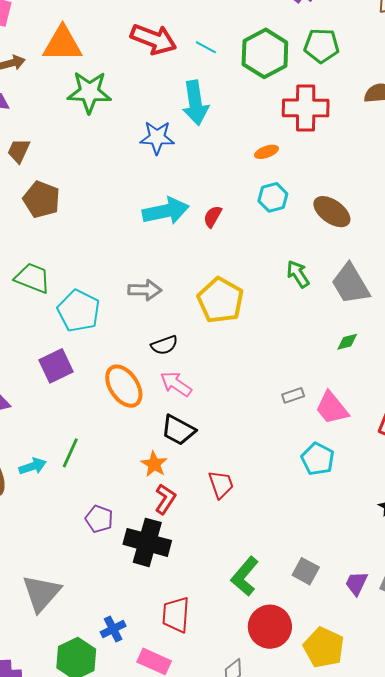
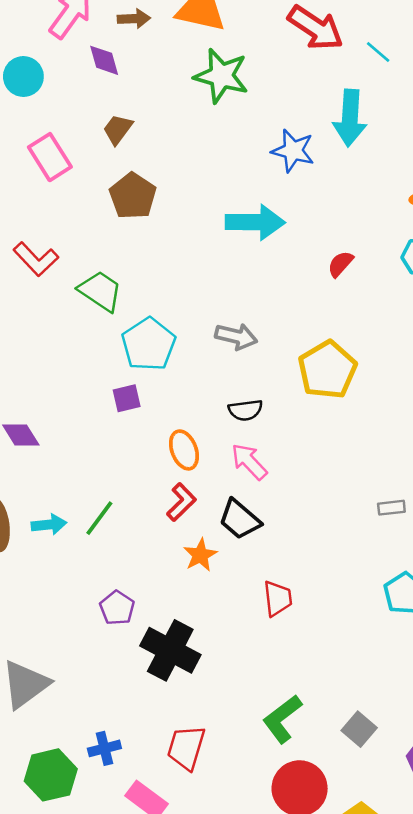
cyan arrow: (166, 211) -> (255, 222), moved
purple square: (56, 366) -> (127, 398), moved, size x0.7
orange ellipse: (124, 386) -> (184, 450), size x0.7
red L-shape: (165, 499) -> (181, 502), moved

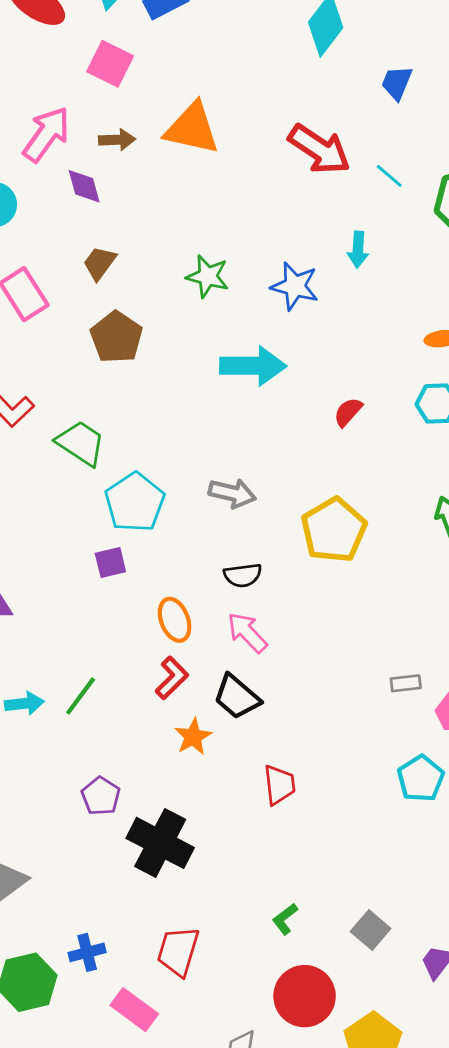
green star: (221, 76) -> (208, 276), moved, size x0.7
cyan arrow: (350, 118) -> (358, 250), size x0.6
green L-shape: (282, 719) -> (285, 919), size x0.6

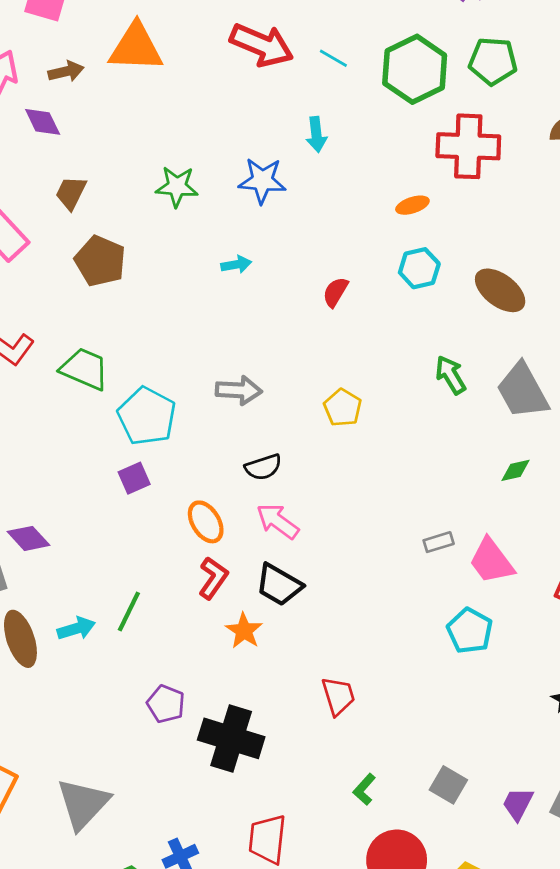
cyan arrow: (253, 366) -> (236, 265), size x0.5
yellow pentagon: (334, 530) -> (343, 408), size x0.6
red trapezoid: (279, 785) -> (338, 696), moved

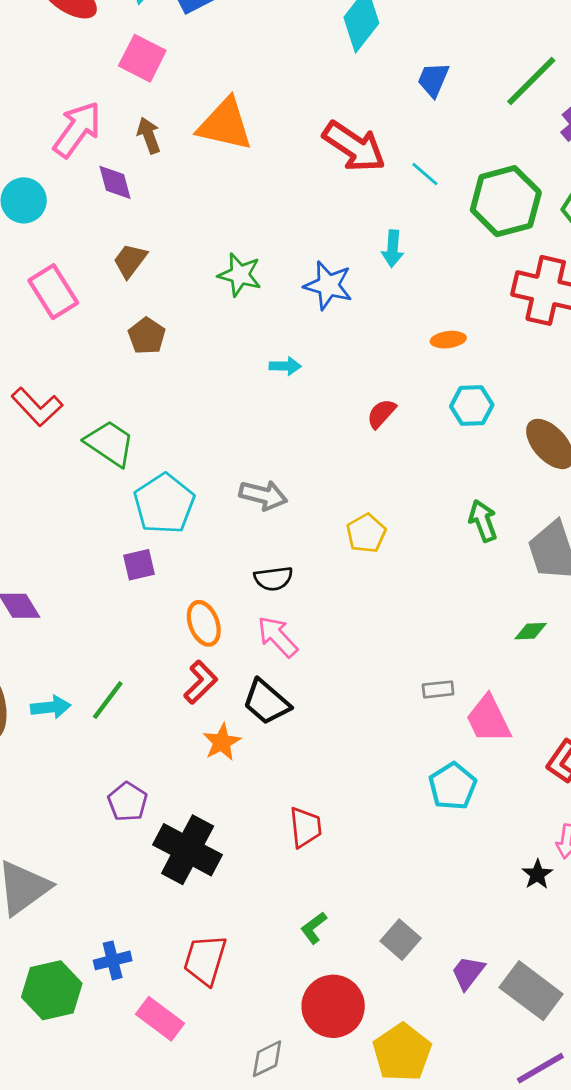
brown arrow: (66, 71) -> (149, 135), turned -108
orange ellipse: (412, 205) -> (448, 340), moved
brown pentagon: (100, 261) -> (147, 336), size x0.7

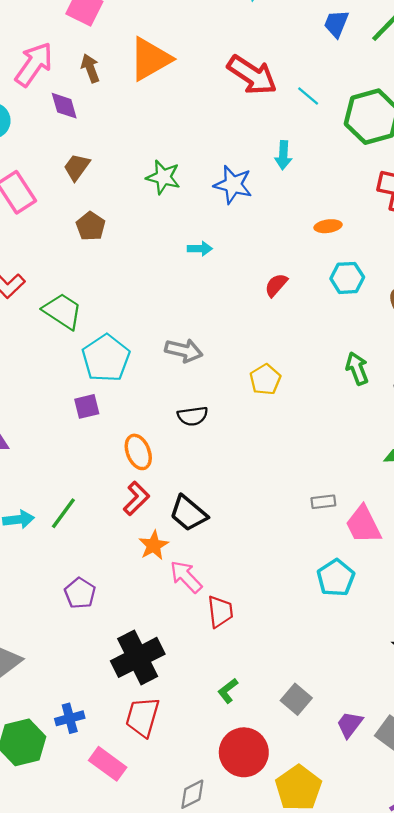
blue trapezoid: (433, 80) -> (336, 24), moved
orange triangle: (225, 125) -> (150, 59), turned -42
pink arrow: (277, 637) -> (186, 577), moved
black cross: (188, 850) -> (138, 657), moved, turned 36

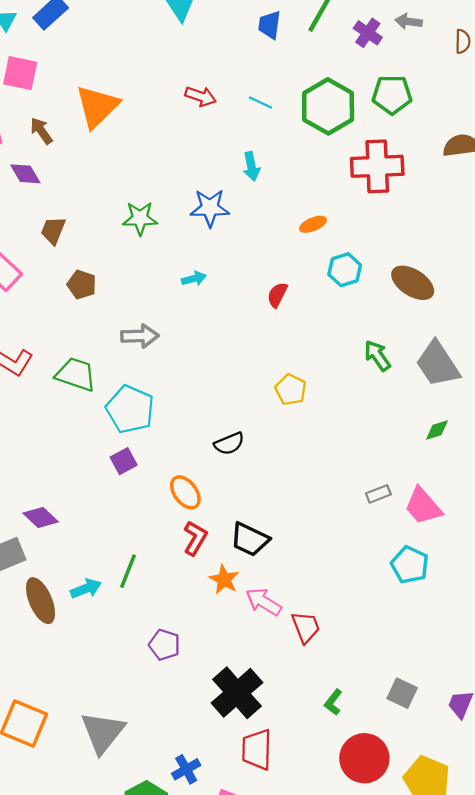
red arrow: (252, 75) -> (201, 96), size x0.6
gray arrow: (184, 351) -> (140, 336), moved

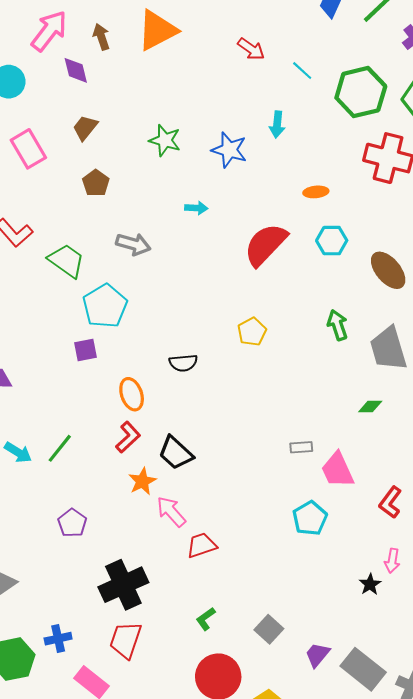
red semicircle: (277, 295) -> (266, 245), size x2.0
cyan arrow: (86, 589) -> (18, 452), turned 36
red trapezoid: (306, 627) -> (202, 545), turned -104

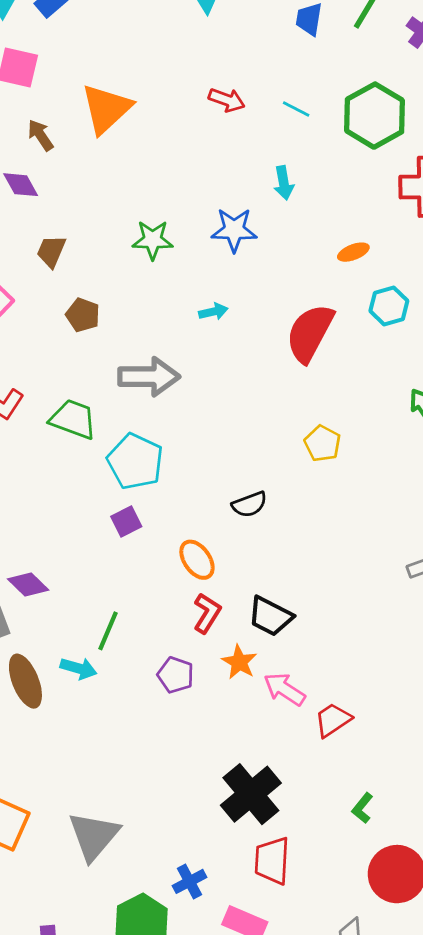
gray arrow: (133, 244) -> (149, 377), size x1.4
green line: (60, 448) -> (108, 631), moved
purple pentagon: (72, 523) -> (176, 675), moved

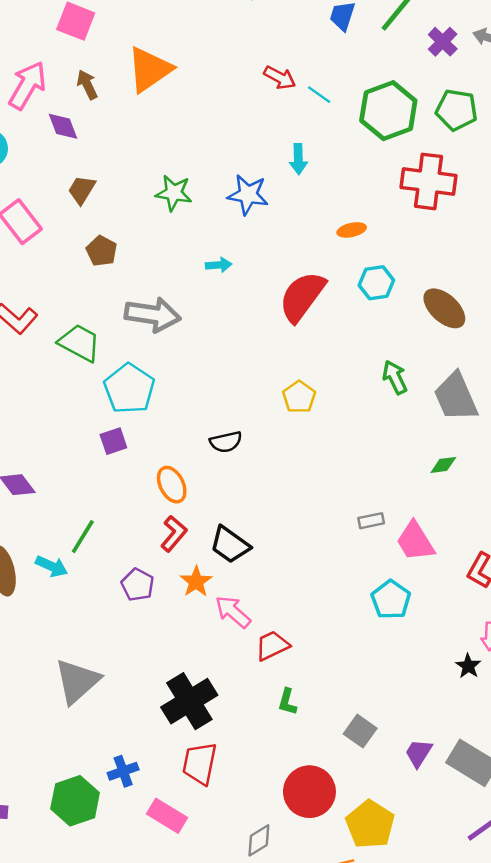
red arrow: (227, 100) -> (280, 78), moved
green L-shape: (362, 808) -> (287, 702), moved, turned -32
gray triangle: (94, 836) -> (77, 681), moved

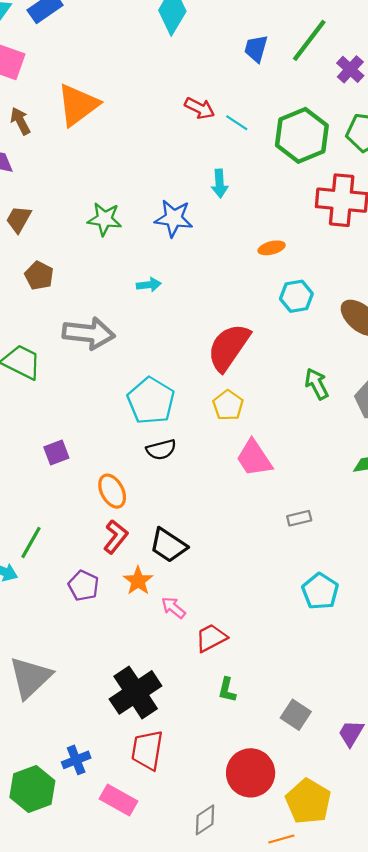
red semicircle: (302, 297) -> (229, 347), moved
cyan pentagon: (129, 389) -> (151, 401), moved
pink trapezoid: (415, 541) -> (254, 458), moved
pink arrow: (233, 612) -> (173, 608), size x0.7

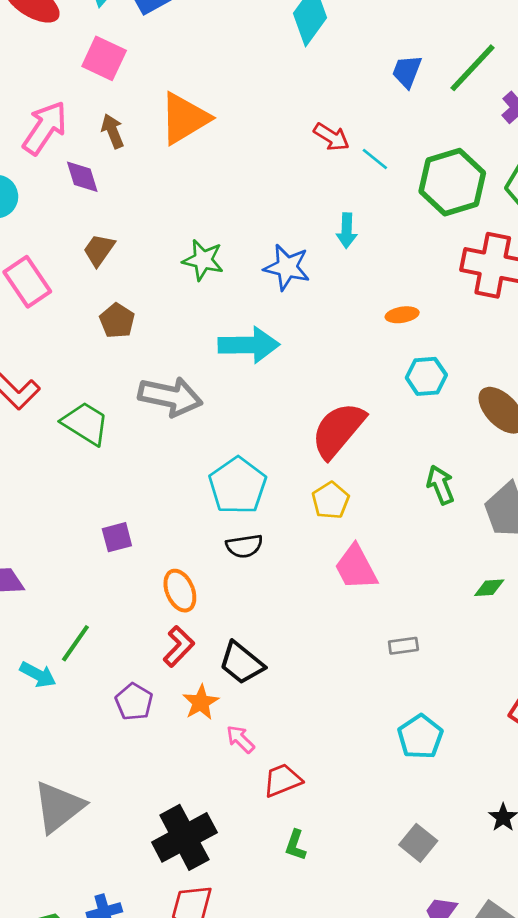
cyan arrow: (149, 285) -> (249, 345), size x2.0
gray square: (296, 715) -> (418, 843), moved

